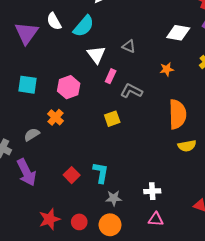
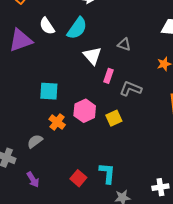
purple triangle: (26, 33) -> (21, 40), turned 40
cyan square: (28, 85) -> (49, 91), moved
pink hexagon: (69, 87) -> (85, 111), moved
purple arrow: (26, 172) -> (33, 180), size x0.6

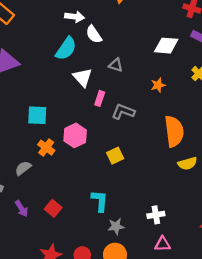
white semicircle: (47, 26) -> (94, 34), moved
yellow square: (114, 118) -> (115, 156), moved
red square: (78, 178) -> (53, 208), moved

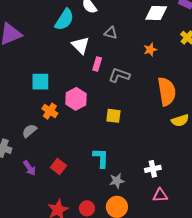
yellow square: (115, 156) -> (113, 116), turned 35

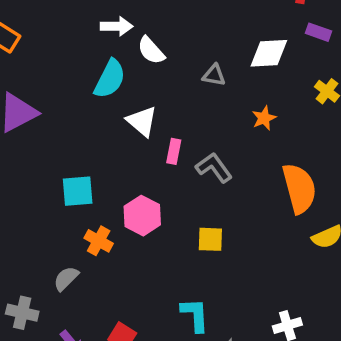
gray triangle: (111, 33) -> (214, 75), moved
gray L-shape: (119, 75) -> (214, 168), turned 40

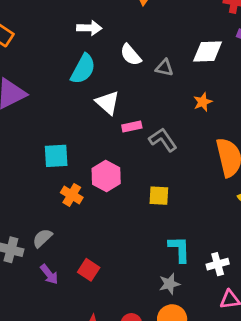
white semicircle: (151, 50) -> (131, 55), moved
pink rectangle: (174, 151) -> (132, 126), turned 66
gray semicircle: (66, 278) -> (42, 238), moved
cyan L-shape: (195, 315) -> (179, 249), moved

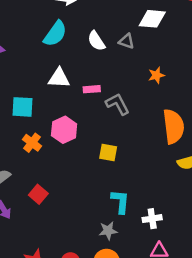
white diamond: (208, 51) -> (152, 19), moved
white semicircle: (131, 55) -> (96, 41), moved
white triangle: (107, 103) -> (59, 78), moved, turned -45
red square: (89, 270) -> (38, 194), moved

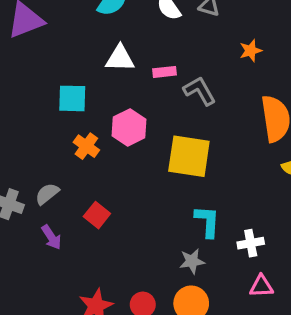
yellow square: (108, 152) -> (189, 156), size x1.8

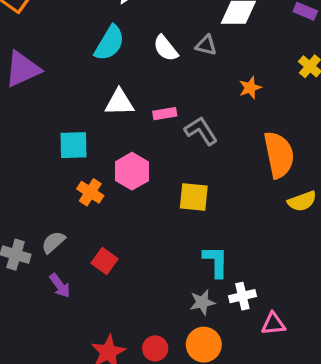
yellow square: (189, 156) -> (194, 197), size x0.7
white cross: (251, 243) -> (242, 296), moved

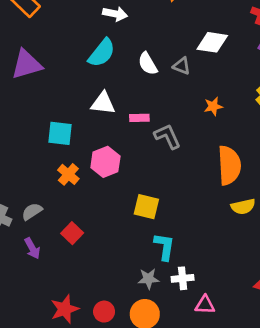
yellow square: (194, 197) -> (146, 207), moved

